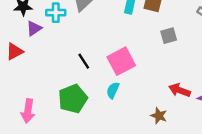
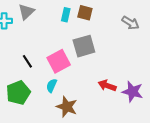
gray square: (169, 36) -> (84, 46), moved, size x1.6
brown star: (159, 116) -> (67, 107), moved, size x1.5

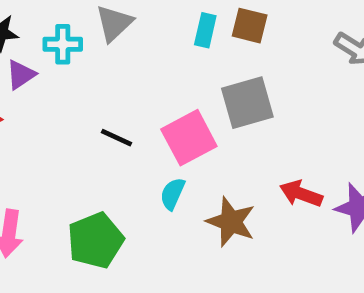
black line: (27, 61) -> (117, 138), turned -32
green pentagon: (18, 93) -> (95, 240), moved
brown star: (67, 107) -> (231, 222), moved

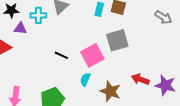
purple triangle: (21, 75) -> (20, 28), turned 40

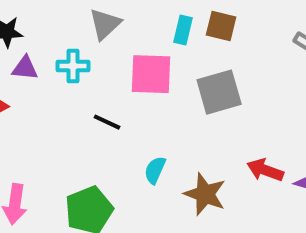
cyan cross: (38, 15) -> (73, 66), moved
pink square: (92, 55) -> (151, 74), moved, turned 30

